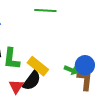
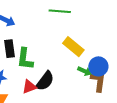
yellow rectangle: (38, 66) -> (73, 47), moved
red triangle: (16, 87) -> (29, 87), turned 35

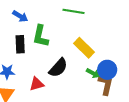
green L-shape: (25, 59) -> (40, 36), moved
black semicircle: (45, 81) -> (58, 68), moved

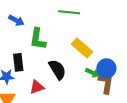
black rectangle: (20, 44) -> (18, 62), moved
black semicircle: (58, 68) -> (57, 70), turned -70

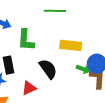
yellow rectangle: (82, 48) -> (71, 45), turned -30

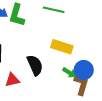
green L-shape: (26, 40) -> (17, 15), moved

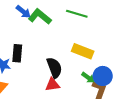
green L-shape: (17, 15) -> (40, 17), turned 110
red triangle: (12, 80) -> (52, 85), moved

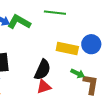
black semicircle: (54, 68) -> (43, 70), turned 55
blue circle: (103, 76) -> (91, 44), moved

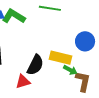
yellow rectangle: (67, 48) -> (61, 58), moved
red triangle: (44, 87) -> (23, 82), moved

